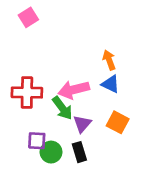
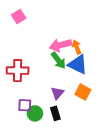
blue triangle: (111, 84) -> (78, 64), size x1.5
pink arrow: (74, 90) -> (60, 45), moved
green arrow: (62, 108) -> (58, 60), moved

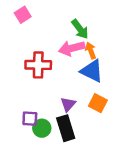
green arrow: (58, 60) -> (80, 29), moved
red cross: (18, 71) -> (38, 65), moved
black rectangle: (55, 113) -> (66, 128), size x1.5

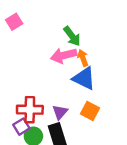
red cross: (38, 65) -> (30, 110), moved
purple square: (30, 119) -> (21, 127), turned -35

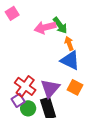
pink arrow: (64, 55) -> (45, 27), moved
red cross: (30, 110) -> (25, 86), turned 35
purple triangle: (60, 112) -> (50, 88), size x1.5

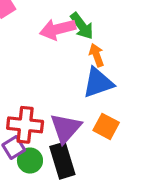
blue triangle: (70, 60) -> (98, 83), turned -45
red cross: (25, 86) -> (25, 125), turned -30

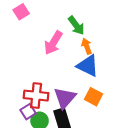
pink arrow: (58, 29) -> (53, 43), moved, turned -45
blue triangle: (98, 83) -> (88, 66), turned 45

